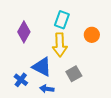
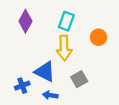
purple diamond: (24, 32) -> (25, 21), moved
blue cross: (21, 80) -> (22, 86), turned 32

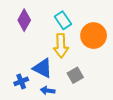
cyan rectangle: (66, 21) -> (63, 20), turned -54
orange circle: (98, 37) -> (94, 36), size x1.6

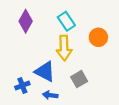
orange circle: (94, 36) -> (98, 37), size x0.7

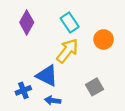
yellow arrow: (64, 48) -> (67, 51), turned -140
gray square: (79, 79) -> (95, 87), moved

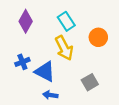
yellow arrow: (67, 51) -> (64, 48), turned 115
blue cross: (23, 90) -> (22, 62), moved

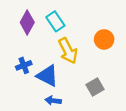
cyan rectangle: (66, 21) -> (55, 21), moved

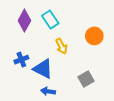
yellow arrow: (68, 51) -> (61, 46), size x0.7

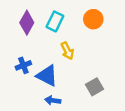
cyan rectangle: (50, 20) -> (55, 21), turned 60
orange circle: (94, 36) -> (93, 19), moved

